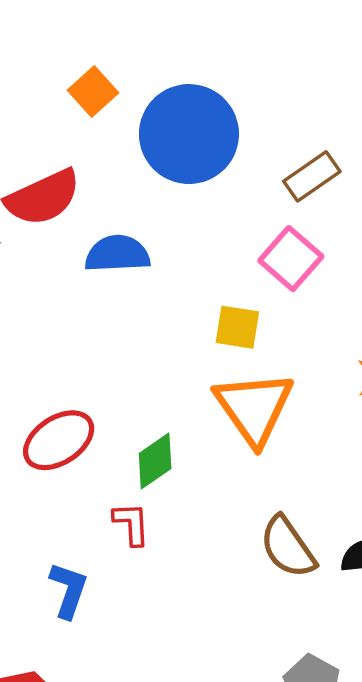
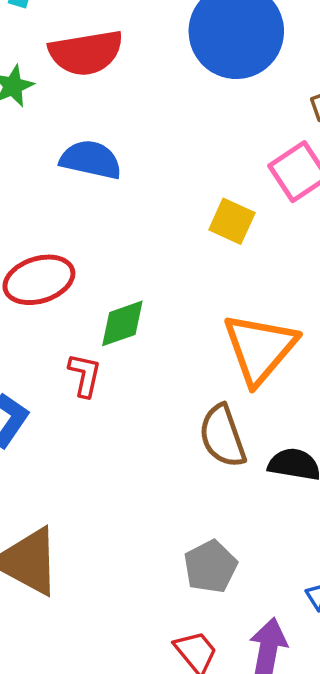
blue semicircle: (117, 254) -> (91, 160), moved
orange triangle: (254, 408) -> (260, 348), moved

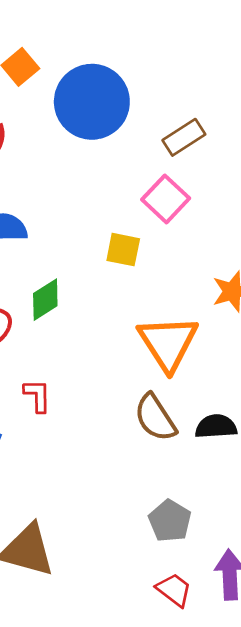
green diamond: (122, 323) -> (45, 300), moved

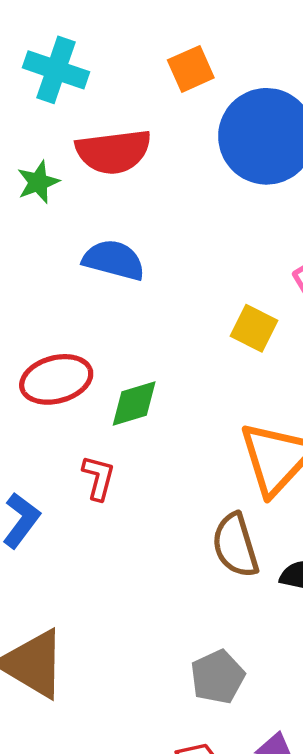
green diamond: (45, 300) -> (134, 404), moved

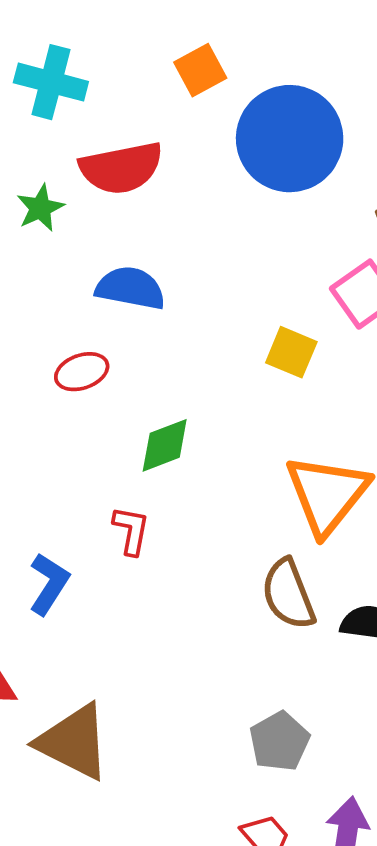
red ellipse: (56, 379) -> (82, 372), moved, size x0.7

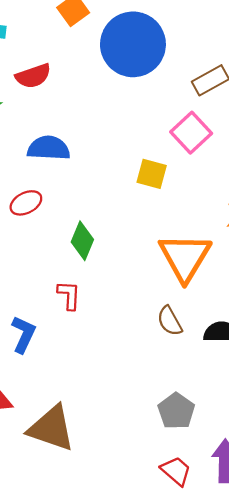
red semicircle: (121, 168) -> (33, 76), size x0.7
green diamond: (165, 445) -> (82, 241), turned -39
brown semicircle: (288, 594) -> (170, 321), size x0.7

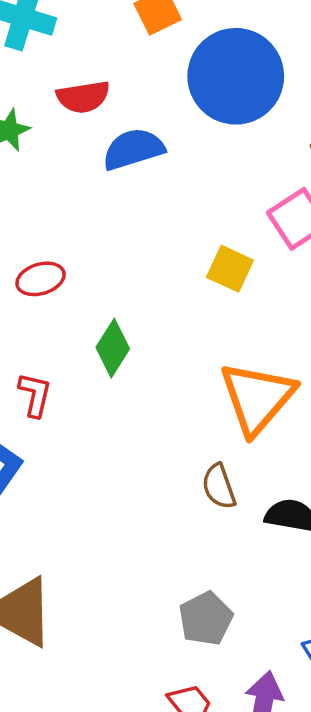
blue semicircle: (49, 148) -> (133, 149), moved, turned -30
red L-shape: (69, 295) -> (35, 395), moved

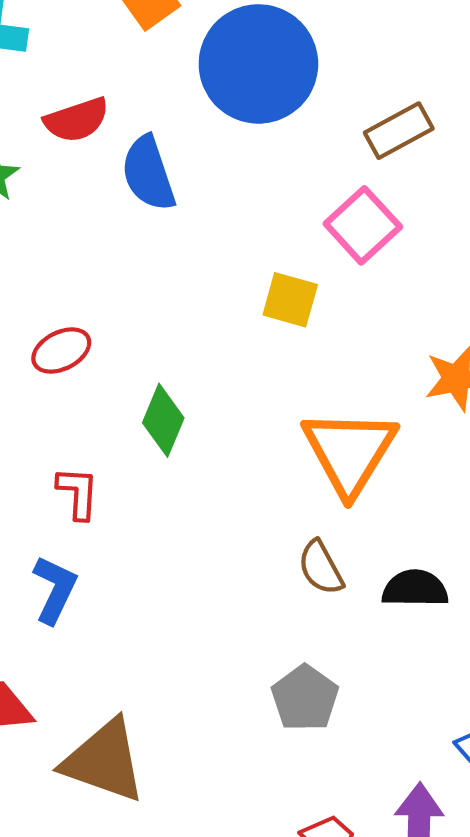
blue semicircle: (133, 149) -> (148, 173), turned -82
gray pentagon: (206, 619) -> (305, 698), moved

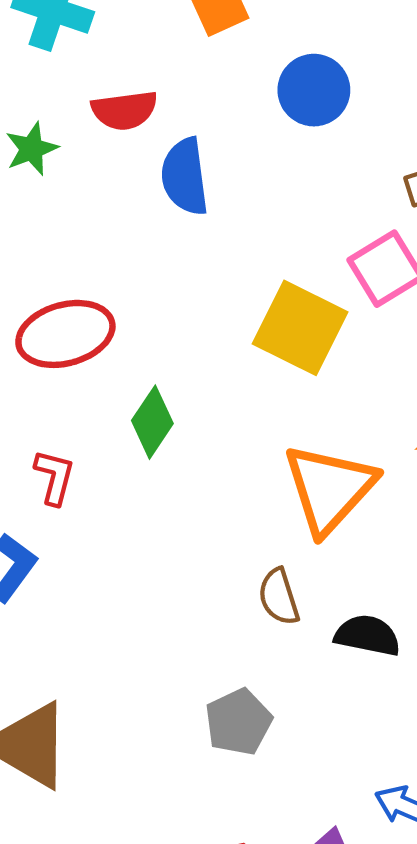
blue circle: (258, 64) -> (314, 90), size x0.6
yellow square: (290, 300) -> (300, 328), size x1.6
red ellipse: (61, 351) -> (65, 334), size x1.6

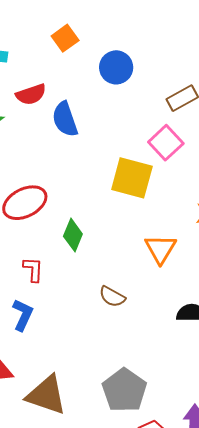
orange triangle: (329, 488) -> (160, 249), size x0.7
brown semicircle: (279, 597) -> (112, 297), moved, turned -32
gray pentagon: (238, 722) -> (124, 390), moved, size x1.4

